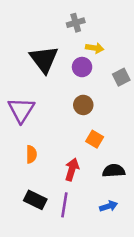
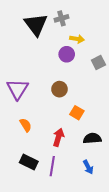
black triangle: (44, 59) -> (36, 25), moved
brown circle: (83, 105) -> (59, 89), moved
orange semicircle: (31, 154) -> (26, 125), turned -32
blue arrow: (109, 206) -> (88, 167), turned 80

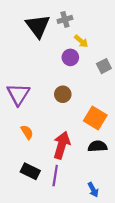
yellow arrow: (77, 39) -> (81, 41), turned 32
orange square: (77, 113) -> (95, 118), moved, size x1.5
red arrow: (58, 137) -> (62, 145), size x1.4
blue arrow: (88, 167) -> (93, 190), moved

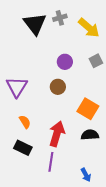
yellow arrow: (81, 41) -> (89, 28), moved, size x1.6
purple circle: (70, 57) -> (65, 62), moved
black rectangle: (30, 171) -> (23, 148), moved

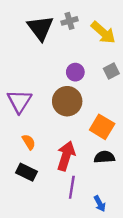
brown circle: (58, 87) -> (67, 101), size x1.6
purple line: (51, 162) -> (72, 187), moved

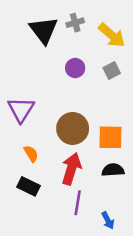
gray square: (111, 71) -> (112, 71), moved
purple circle: (75, 72) -> (75, 68), moved
brown circle: (67, 101) -> (73, 128), moved
orange square: (102, 127) -> (110, 137), turned -30

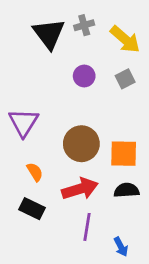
red arrow: (71, 169) -> (80, 189), turned 56

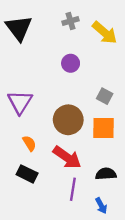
black triangle: (49, 34) -> (19, 28), moved
gray square: (125, 79) -> (105, 96), moved, turned -35
red arrow: (80, 189) -> (67, 157), turned 52
black semicircle: (126, 190) -> (106, 174), moved

